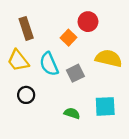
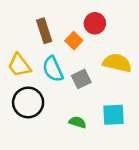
brown rectangle: (26, 28) -> (44, 31), moved
black circle: (26, 95) -> (28, 102), size x1.6

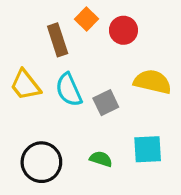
orange square: (74, 41) -> (86, 19), moved
black circle: (28, 102) -> (41, 162), moved

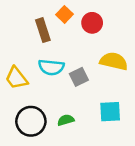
yellow trapezoid: (25, 85) -> (16, 78), moved
cyan semicircle: (69, 90) -> (51, 67), turned -60
green semicircle: (101, 159) -> (66, 120), moved, turned -35

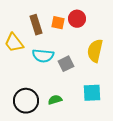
orange square: (64, 14) -> (58, 23), moved, turned -32
yellow semicircle: (114, 61) -> (95, 51), turned -90
yellow trapezoid: (16, 78) -> (14, 43), moved

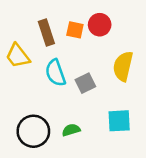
cyan semicircle: (43, 56) -> (55, 73), turned 65

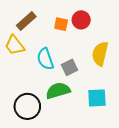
brown rectangle: (46, 32) -> (26, 21), moved, turned 66
green semicircle: (71, 130) -> (58, 91), moved, size x1.6

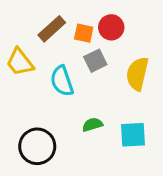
brown rectangle: (26, 21) -> (52, 29), moved
gray square: (70, 67) -> (95, 61), moved
green semicircle: (58, 91) -> (92, 125), moved, size x0.6

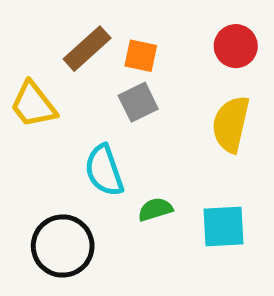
red circle: (111, 27) -> (236, 46), moved
gray square: (95, 61) -> (138, 102), moved
cyan semicircle: (62, 81) -> (104, 170), moved

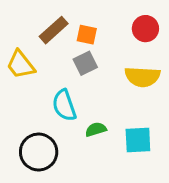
yellow semicircle: (231, 124) -> (142, 77), turned -100

